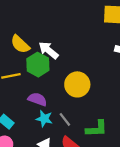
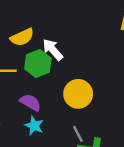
yellow semicircle: (20, 44) -> (22, 37), turned -78
gray line: (65, 119) -> (78, 134), moved

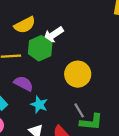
white arrow: (53, 50) -> (53, 35), turned -80
purple semicircle: (30, 102) -> (24, 84), moved

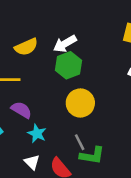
white arrow: (53, 35) -> (65, 44), moved
green hexagon: (40, 48) -> (68, 65), moved

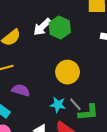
green hexagon: (68, 65) -> (60, 27), moved
cyan star: (37, 134) -> (58, 105), moved

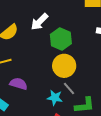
green hexagon: (60, 27) -> (61, 39), moved
gray line: (75, 104) -> (69, 88), moved

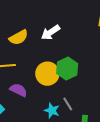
green hexagon: (61, 39) -> (67, 68), moved
yellow circle: (64, 66) -> (47, 74), moved

